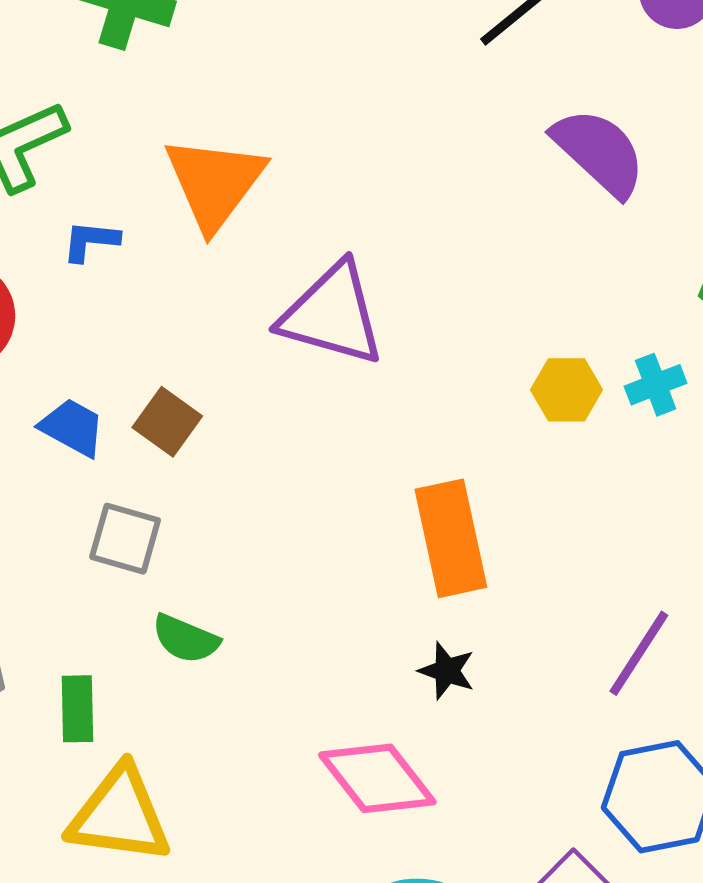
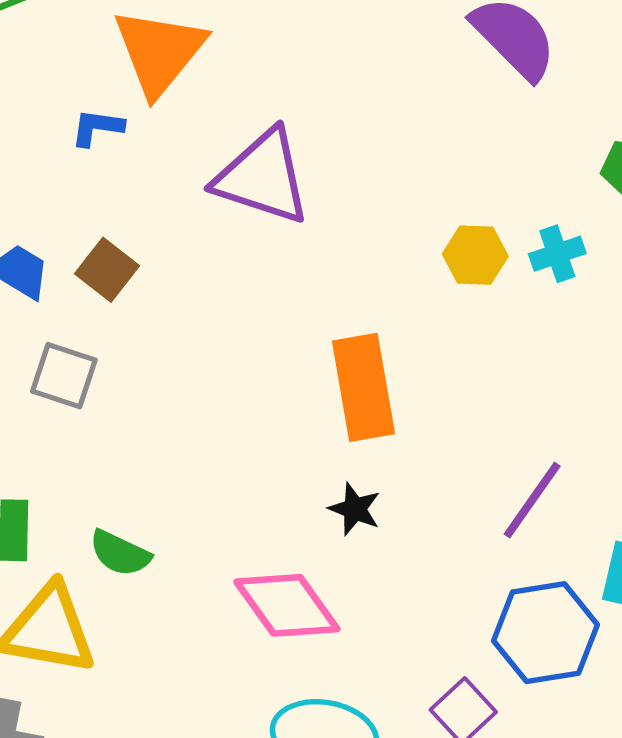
blue L-shape: (91, 241) -> (97, 128), moved
green semicircle: (186, 639) -> (120, 553), moved

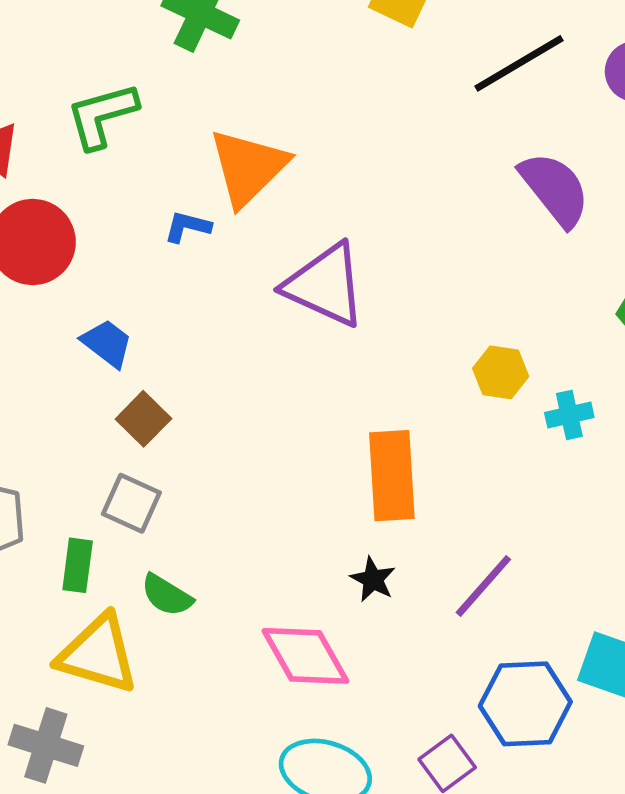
cyan cross: (557, 254) -> (569, 415), moved
brown square: (107, 270) -> (143, 419), moved
gray square: (64, 376) -> (131, 503), moved
purple line: (532, 500) -> (483, 586), moved

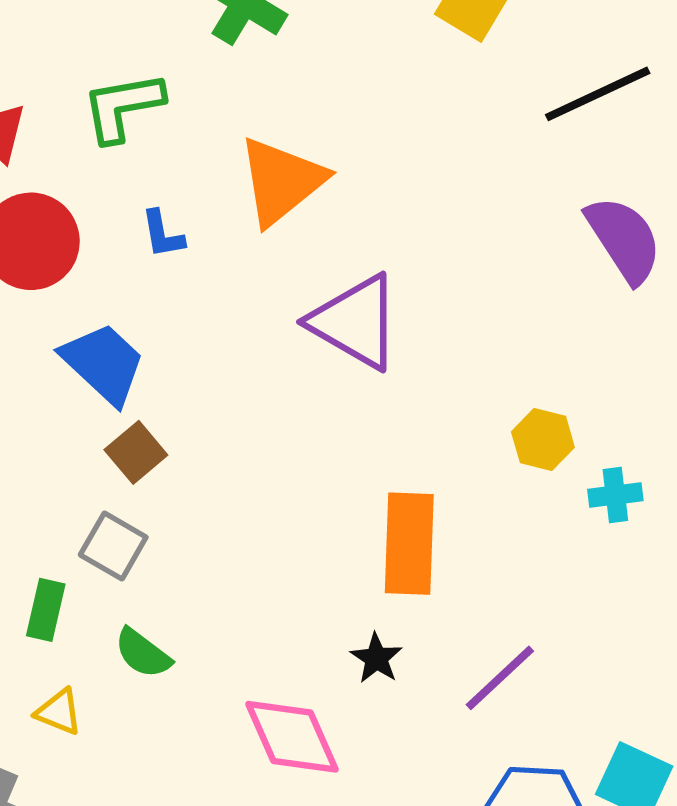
blue L-shape: (187, 227) -> (163, 234), moved, turned -120
blue trapezoid: (107, 343) -> (103, 363), size x1.5
yellow triangle: (98, 654) -> (59, 712), size x0.5

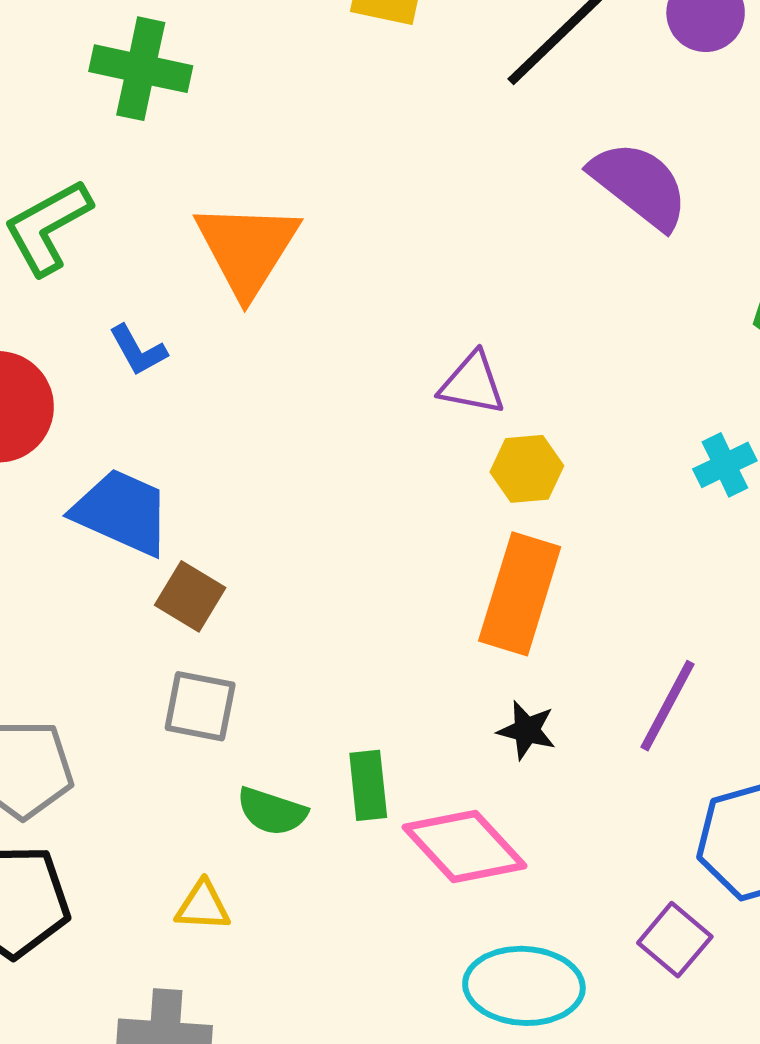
purple triangle: (355, 322) -> (472, 384), moved, size x0.6
yellow hexagon: (543, 440) -> (527, 469), moved
orange rectangle: (409, 544) -> (520, 594), turned 34
green rectangle: (46, 610) -> (368, 785), moved

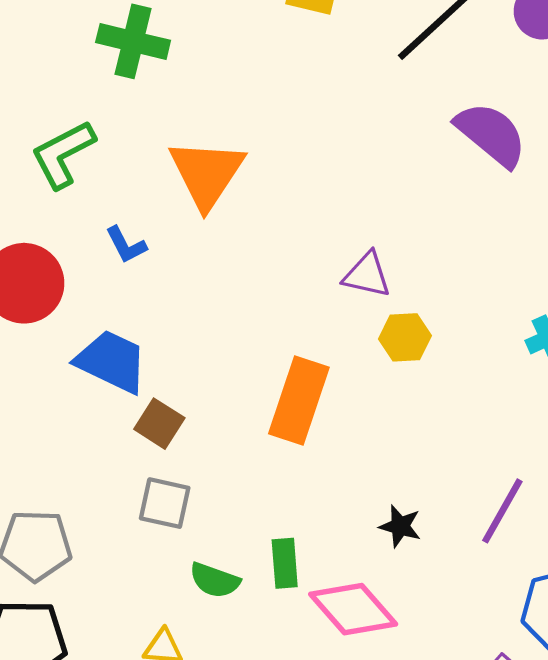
orange rectangle: (520, 594) -> (299, 401), moved

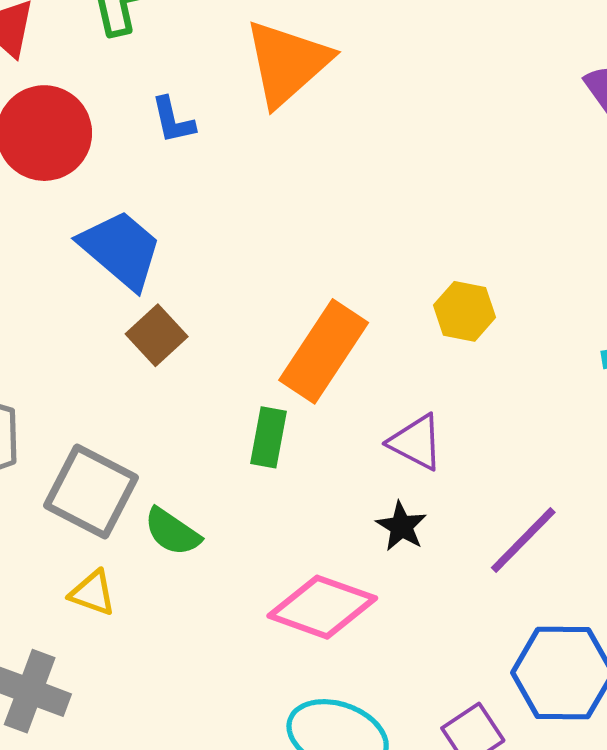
purple triangle: (367, 275) -> (416, 442), moved
gray square: (165, 503) -> (91, 492), moved, size x1.4
green rectangle: (285, 563) -> (269, 437), moved
pink diamond: (353, 609) -> (322, 607), turned -44

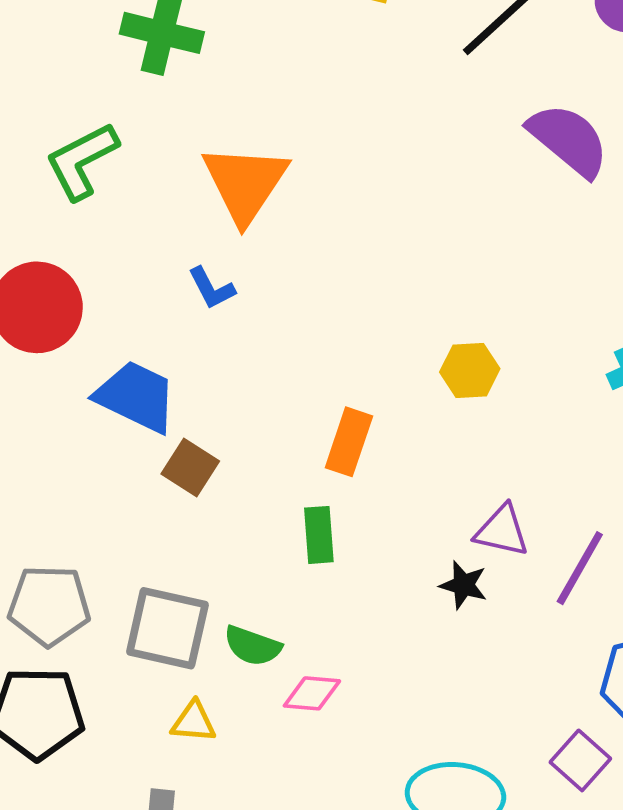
blue L-shape: (173, 120) -> (212, 288), moved
orange rectangle: (324, 351) -> (349, 442), size x0.7
purple triangle: (416, 442) -> (502, 531), moved
pink diamond: (322, 607) -> (312, 693), moved, size x0.6

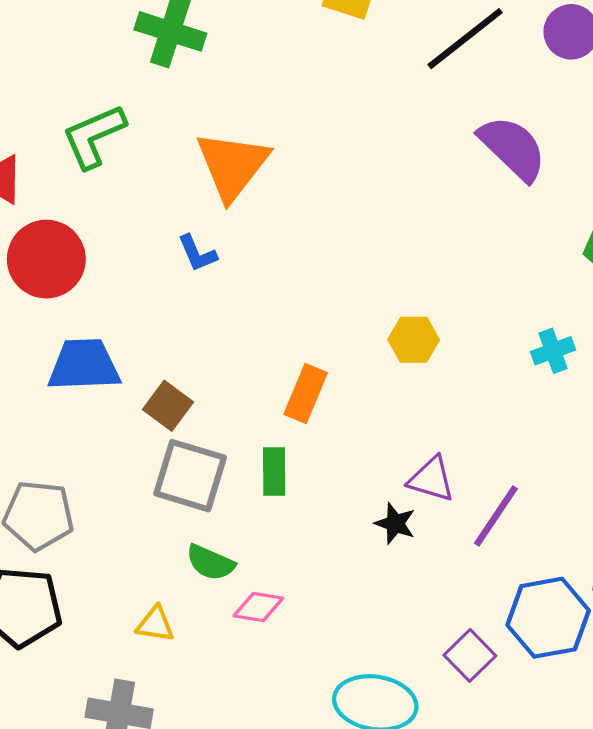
blue trapezoid: (136, 397) -> (84, 365), moved, turned -32
gray square: (167, 628) -> (190, 476), moved
purple square: (580, 760) -> (470, 655), moved

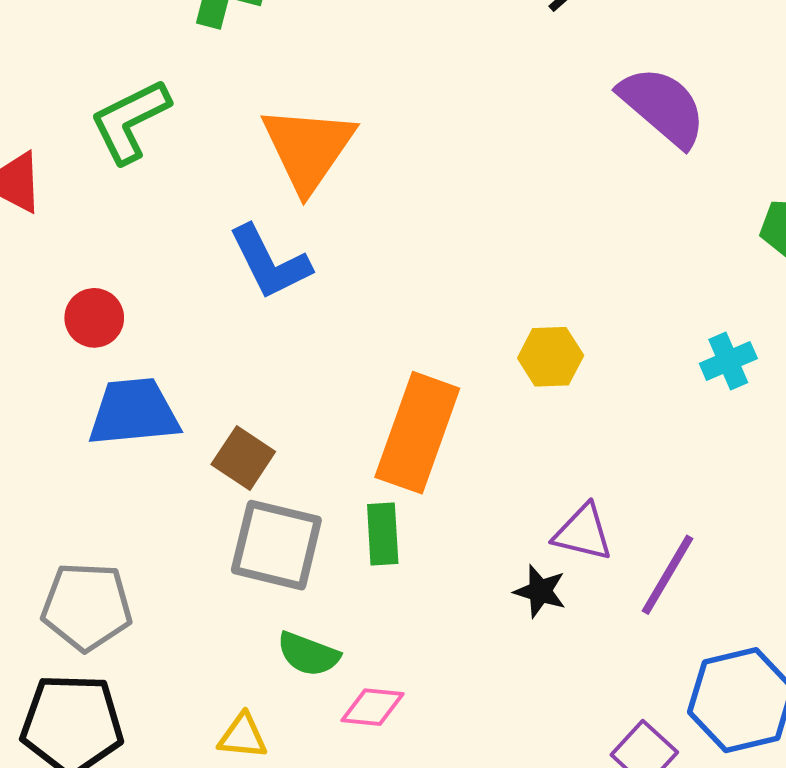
blue L-shape: (197, 253) -> (270, 262), size x1.6
red circle: (46, 259) -> (94, 318), moved, size x0.6
orange rectangle: (306, 394) -> (417, 433), size x1.6

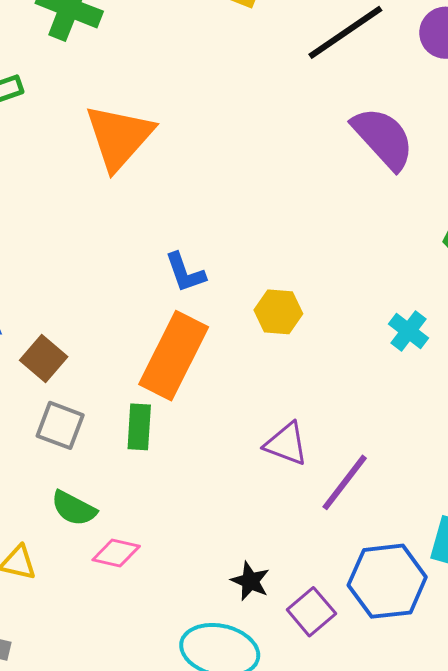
blue L-shape: (270, 262) -> (185, 273), moved, size x0.7
cyan cross: (728, 361) -> (408, 331), turned -36
gray square: (276, 545) -> (60, 425), size x0.7
black star: (540, 591) -> (250, 581), moved

